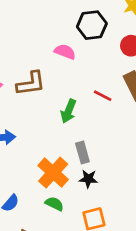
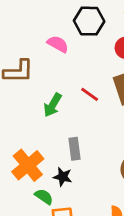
gray rectangle: (82, 152) -> (74, 149), moved
green semicircle: (54, 204) -> (44, 197), moved

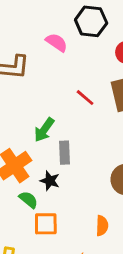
green arrow: (53, 105) -> (44, 130), moved

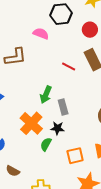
green semicircle: (28, 200) -> (46, 144), turned -88
orange square: (46, 224) -> (75, 156), moved

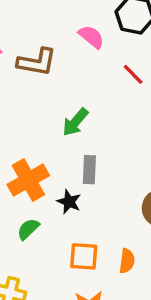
red line: (69, 67) -> (133, 74), moved
green arrow: (46, 95) -> (75, 122), moved
green semicircle: (46, 144) -> (28, 229), moved

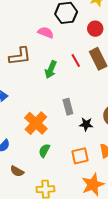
red line: (133, 74) -> (76, 60), moved, turned 32
green arrow: (75, 122) -> (51, 70), moved
black star: (69, 202) -> (86, 124), moved

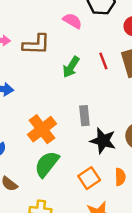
black star: (86, 124) -> (103, 141), size x1.5
green semicircle: (44, 150) -> (47, 164), size x1.6
orange square: (80, 156) -> (89, 178), turned -30

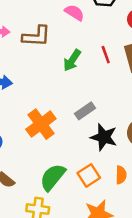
gray rectangle: (84, 116) -> (85, 111), turned 60
green semicircle: (47, 164) -> (53, 177), moved

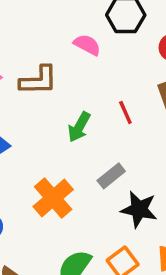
red line: (106, 55) -> (125, 113), moved
green arrow: (72, 60) -> (79, 127), moved

